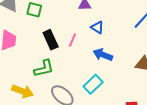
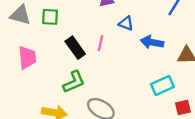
blue arrow: (103, 55) -> (152, 42), moved
cyan rectangle: (93, 84) -> (162, 86), moved, turned 30

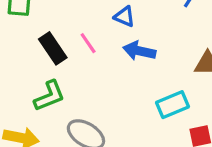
blue arrow: (152, 42) -> (139, 51), moved
pink line: (100, 43) -> (88, 43), turned -49

